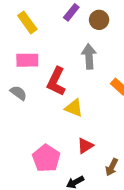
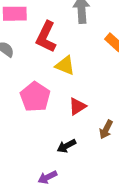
pink pentagon: (46, 158) -> (35, 97), moved

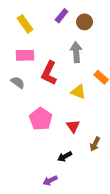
yellow triangle: (65, 65) -> (78, 92), moved
red triangle: (77, 106) -> (73, 126), turned -32

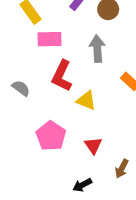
pink rectangle: (25, 55) -> (50, 39), moved
yellow triangle: (78, 92) -> (86, 100), moved

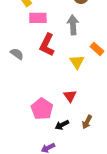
yellow triangle: (86, 100) -> (77, 62), moved, turned 35
pink pentagon: (51, 136) -> (42, 109), moved
brown arrow: (122, 169) -> (87, 122), moved

